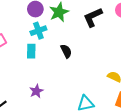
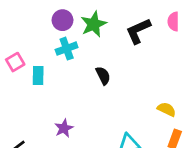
cyan rectangle: (31, 51) -> (38, 76), moved

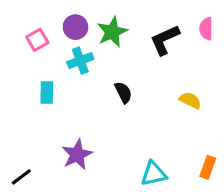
pink square: (15, 62) -> (37, 40), moved
yellow semicircle: (167, 109) -> (190, 100), moved
purple star: (64, 128) -> (77, 155), size x1.4

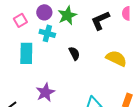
cyan cross: (80, 61) -> (47, 33), turned 35
cyan rectangle: (47, 92) -> (26, 53), size x1.5
yellow semicircle: (190, 100) -> (116, 58), size x1.5

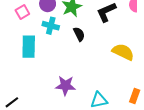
black semicircle: (74, 53) -> (79, 34), moved
purple star: (45, 92) -> (65, 85), moved, turned 30

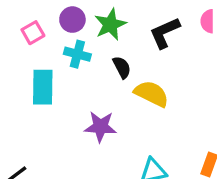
yellow semicircle: (123, 52) -> (151, 94), moved
purple star: (65, 85) -> (100, 127), moved

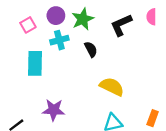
cyan cross: (77, 54) -> (59, 40), turned -30
yellow semicircle: (151, 94) -> (112, 87), moved
purple star: (100, 127) -> (54, 110), moved

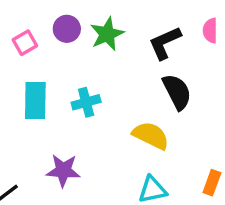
cyan cross: (59, 40) -> (86, 102), moved
black semicircle: (91, 49) -> (177, 92), moved, size x1.5

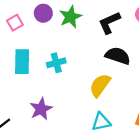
black semicircle: (177, 92) -> (118, 56), turned -45
yellow semicircle: (151, 135) -> (100, 85), turned -80
purple star: (63, 170) -> (41, 109), turned -30

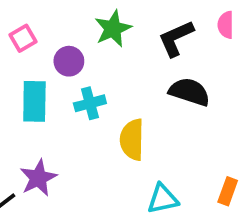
purple circle: (43, 13) -> (69, 61), moved
yellow semicircle: (100, 85) -> (132, 140), moved, turned -35
purple star: (41, 109) -> (38, 178), moved

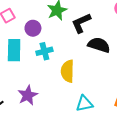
black L-shape: (176, 38) -> (81, 23), moved
purple star: (38, 178) -> (28, 95), moved

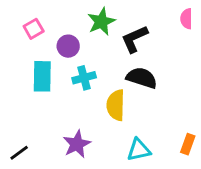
black semicircle: (99, 45) -> (142, 78), moved
purple star: (28, 95) -> (77, 144), moved

